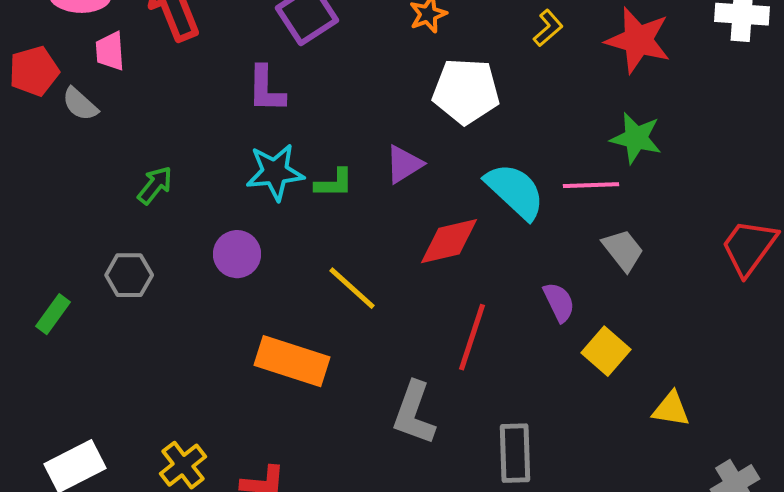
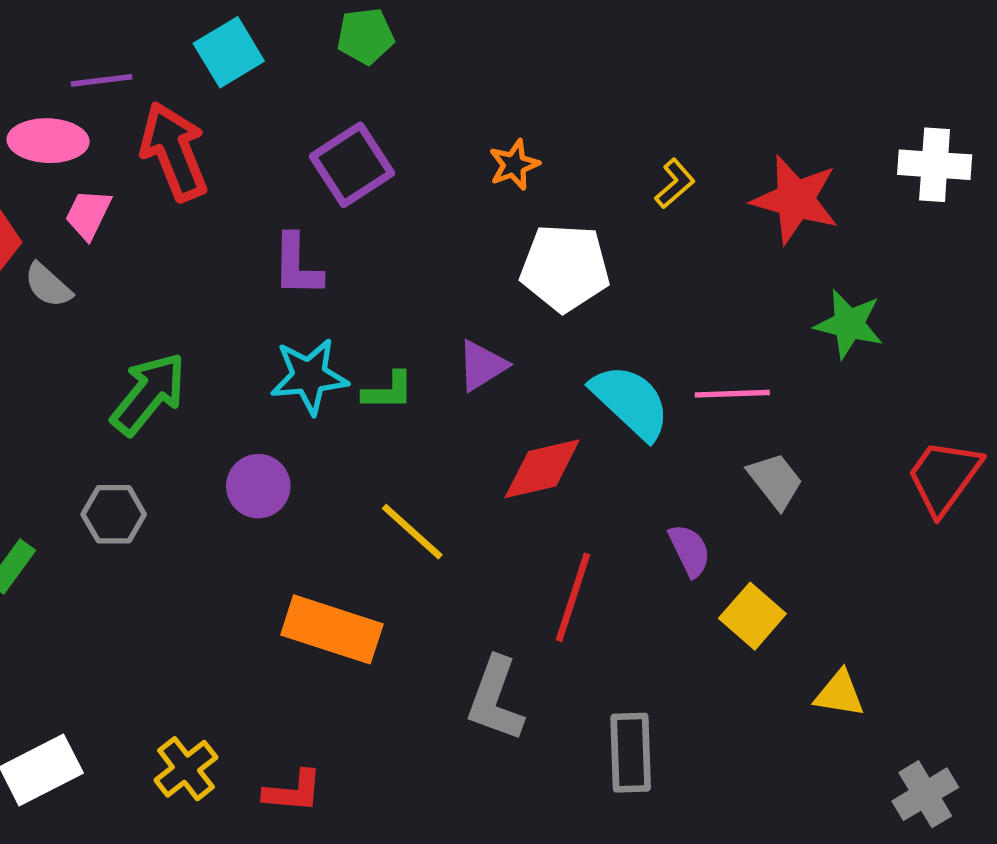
pink trapezoid: (110, 51) -> (88, 214), turned 30
green star: (636, 138) -> (849, 324), moved
green arrow: (155, 185) -> (148, 394), size x1.6

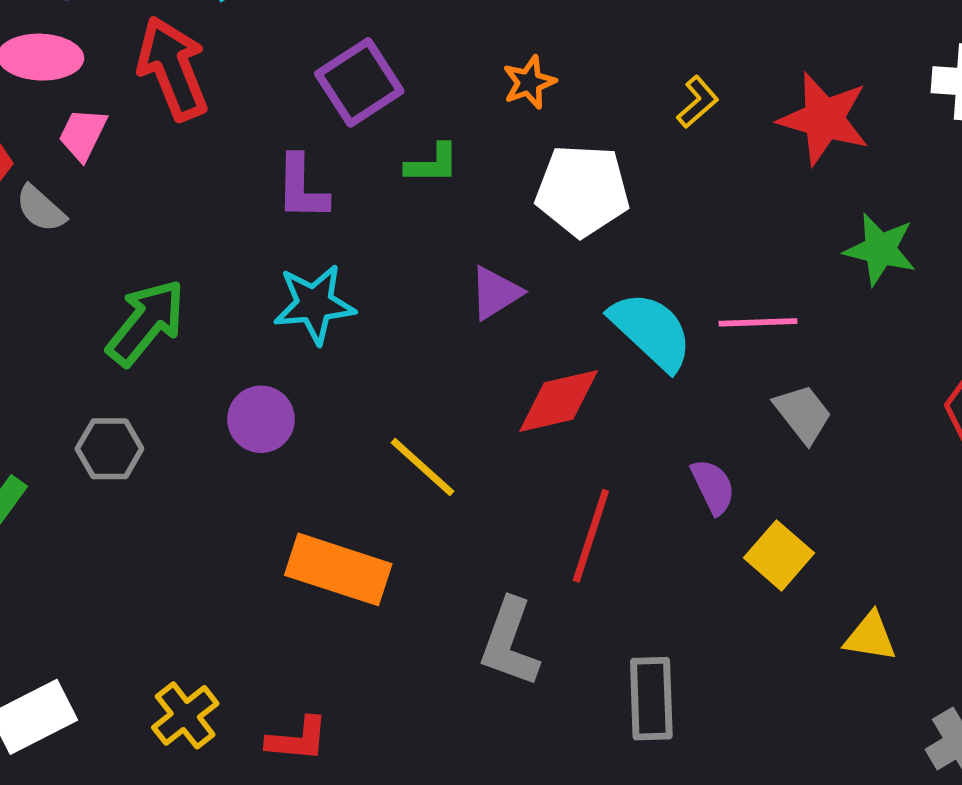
green L-shape: (388, 391) -> (432, 164), moved

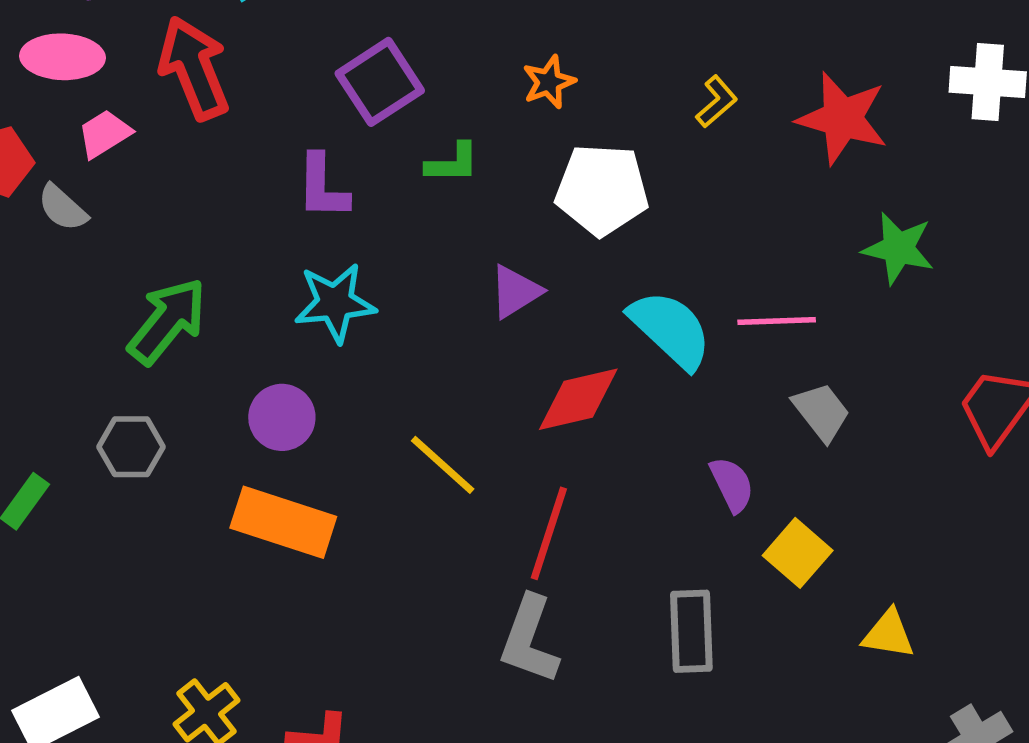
pink trapezoid: (83, 134) -> (104, 134), turned 32
red line: (591, 536) -> (549, 533), moved
orange rectangle: (338, 569) -> (283, 522), moved
gray rectangle: (651, 699) -> (691, 631), moved

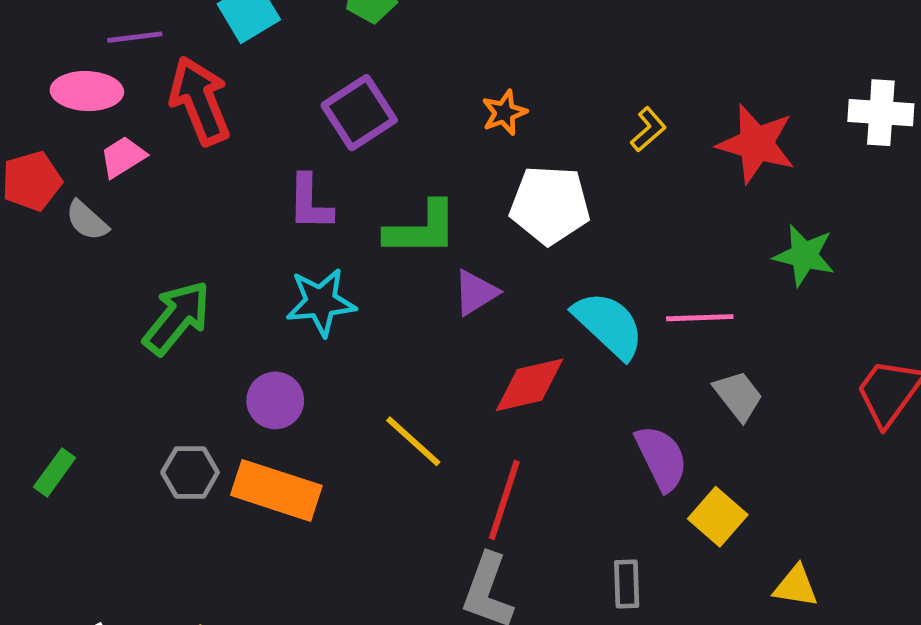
green L-shape: (452, 163) -> (422, 229), moved, size x1.6
gray hexagon: (131, 447) -> (190, 472), moved
purple semicircle: (732, 484) -> (661, 458), size x1.4
gray rectangle: (691, 631) -> (627, 584), size x0.7

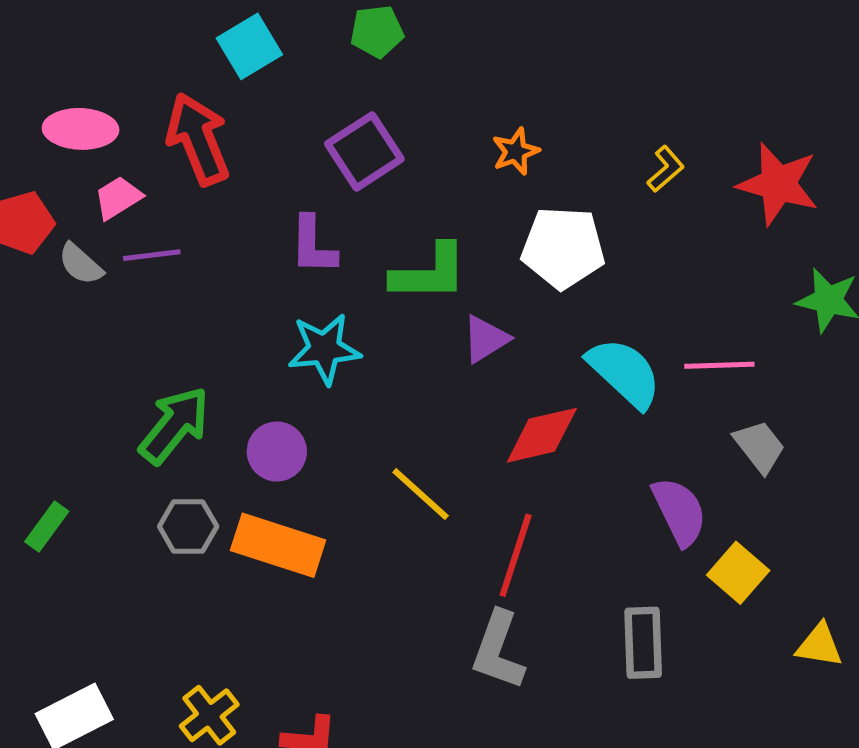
purple line: (135, 37) -> (152, 255), moved
green arrow: (177, 318) -> (174, 425), moved
gray rectangle: (627, 584) -> (643, 643), size x1.4

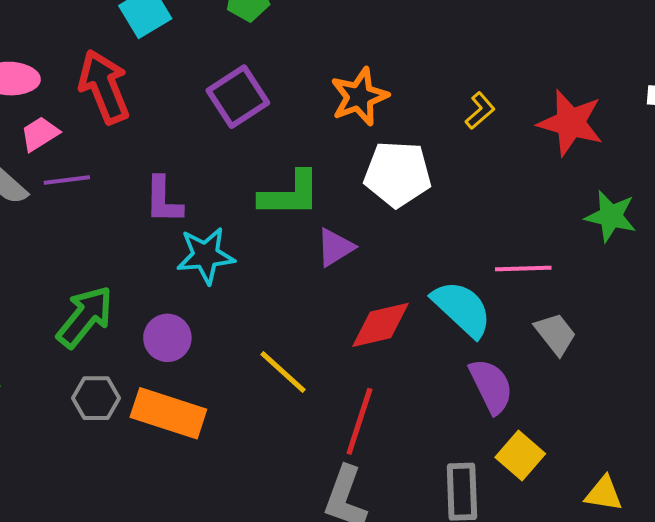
orange star: (516, 151) -> (359, 97), size x1.5
purple L-shape: (313, 245) -> (163, 200), moved
cyan semicircle: (624, 373) -> (462, 309), moved
yellow square: (738, 573) -> (520, 455), moved

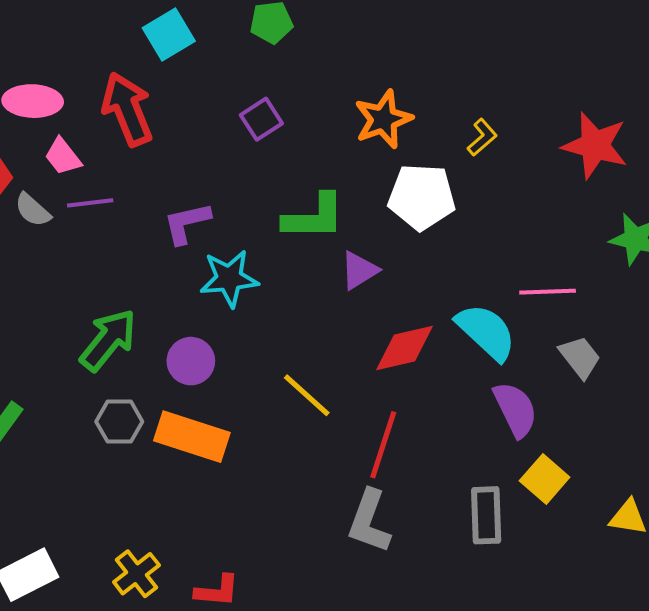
purple square: (238, 97) -> (261, 119), size x0.7
yellow L-shape: (480, 111) -> (482, 137), moved
pink trapezoid: (40, 134) -> (63, 156), turned -96
purple L-shape: (163, 200) -> (187, 223), turned 76

